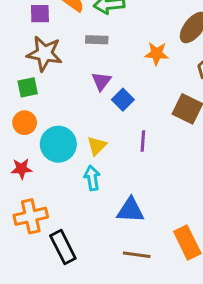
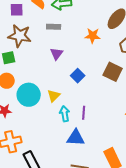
blue square: (123, 100) -> (78, 76), moved
purple line: (143, 141) -> (84, 113), moved
cyan arrow: (92, 178) -> (65, 114), moved

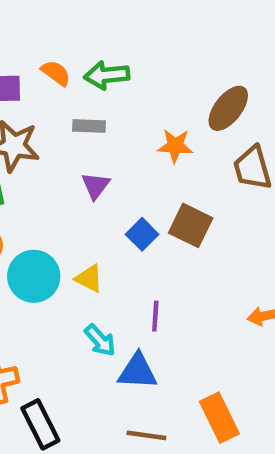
brown square: (113, 72) -> (191, 225), moved
yellow triangle: (54, 96) -> (89, 278), turned -48
cyan arrow: (65, 114) -> (100, 340), moved, turned 147

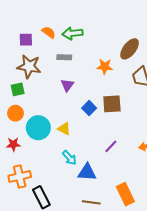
brown square: (191, 225) -> (112, 104), turned -30
purple line: (155, 316) -> (111, 146), moved, turned 40

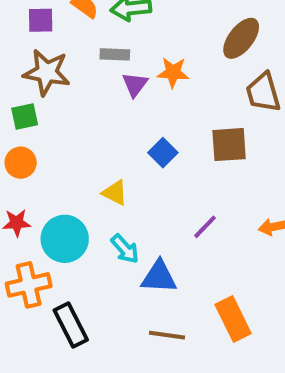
orange star: (105, 67) -> (173, 72), moved
purple triangle: (67, 85) -> (135, 84), moved
brown square: (112, 104) -> (229, 145), moved
cyan circle: (38, 128) -> (65, 239), moved

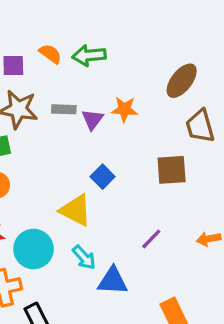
gray rectangle: (115, 54) -> (64, 109), moved
blue square: (163, 153) -> (103, 177), moved
yellow triangle: (115, 193) -> (76, 210), size x1.5

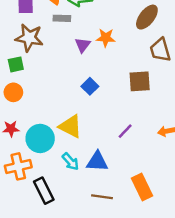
gray rectangle: (64, 109) -> (62, 18), moved
yellow triangle: (76, 210) -> (70, 126), moved
cyan arrow: (84, 257) -> (70, 162), moved

